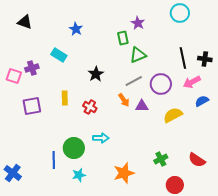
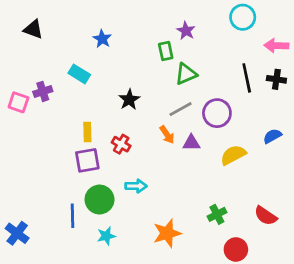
pink arrow: (192, 82) -> (276, 46), moved, turned 30
purple square: (32, 106) -> (87, 160), moved

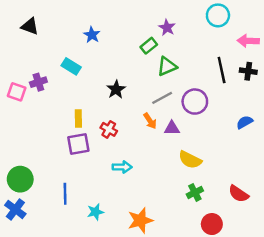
green rectangle: (166, 51) -> (149, 46), turned 63
yellow semicircle: (233, 155) -> (190, 160), moved, turned -125
green circle: (100, 200) -> (20, 179), moved
orange star: (167, 233) -> (140, 220), moved

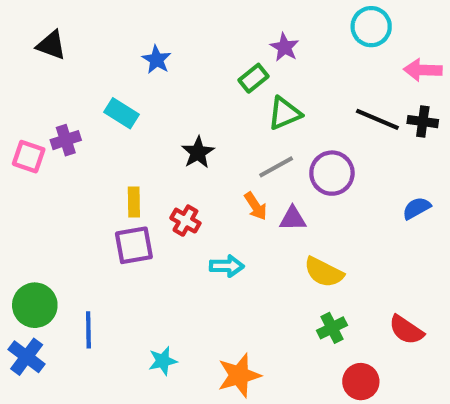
black line: (222, 70) -> (377, 119), turned -55
cyan arrow: (122, 167) -> (227, 266), moved
blue line: (65, 194) -> (88, 330), moved

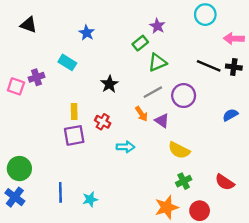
purple triangle: (293, 219) -> (162, 121), turned 35
blue line: (88, 330) -> (60, 192), moved
orange star: (239, 375) -> (167, 207), moved

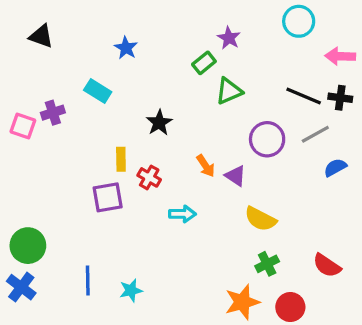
gray line: (153, 92) -> (315, 134), moved
yellow rectangle: (74, 112) -> (121, 159), moved

